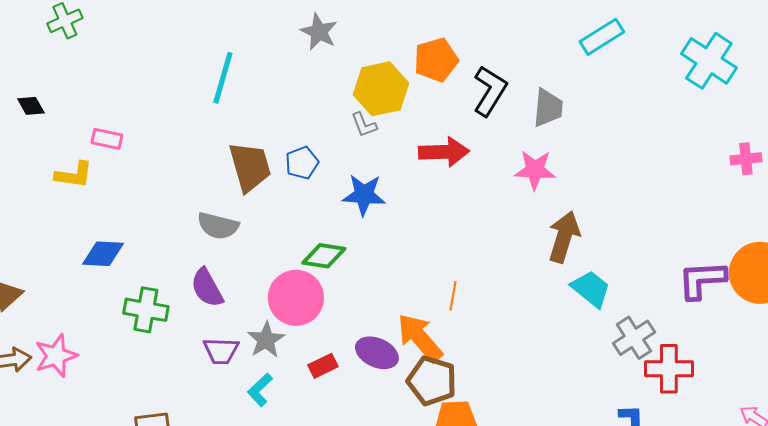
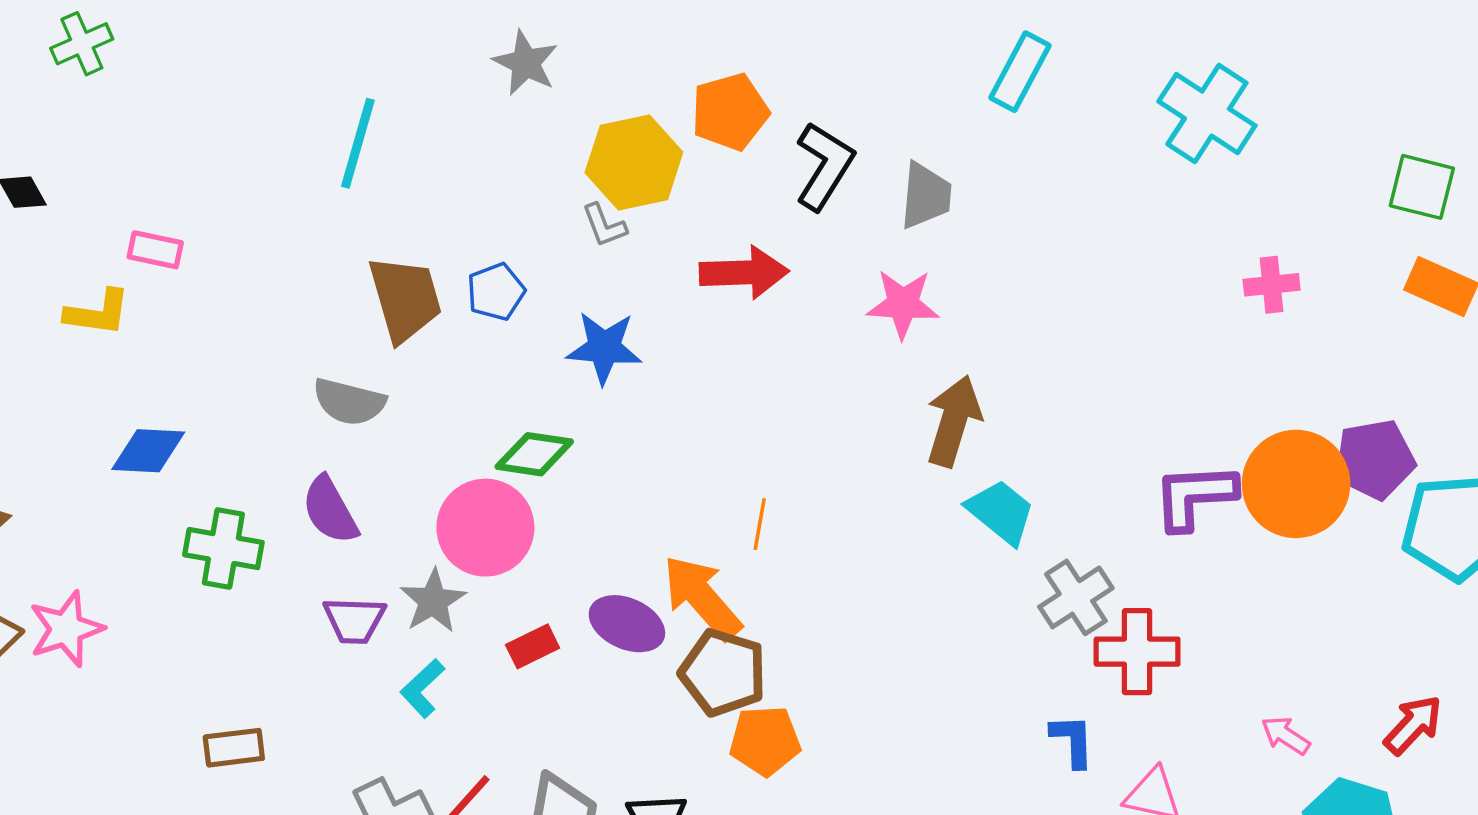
cyan rectangle: (602, 37) -> (1020, 72), turned -30

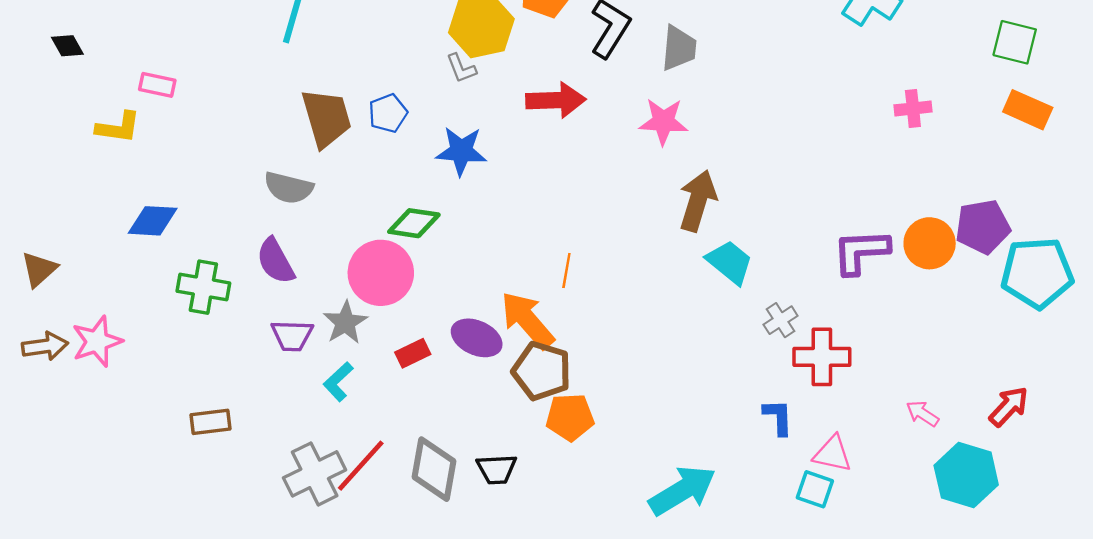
orange circle: (1296, 484) -> (930, 243), size x0.7
gray cross: (1076, 597) -> (781, 320), size x0.7

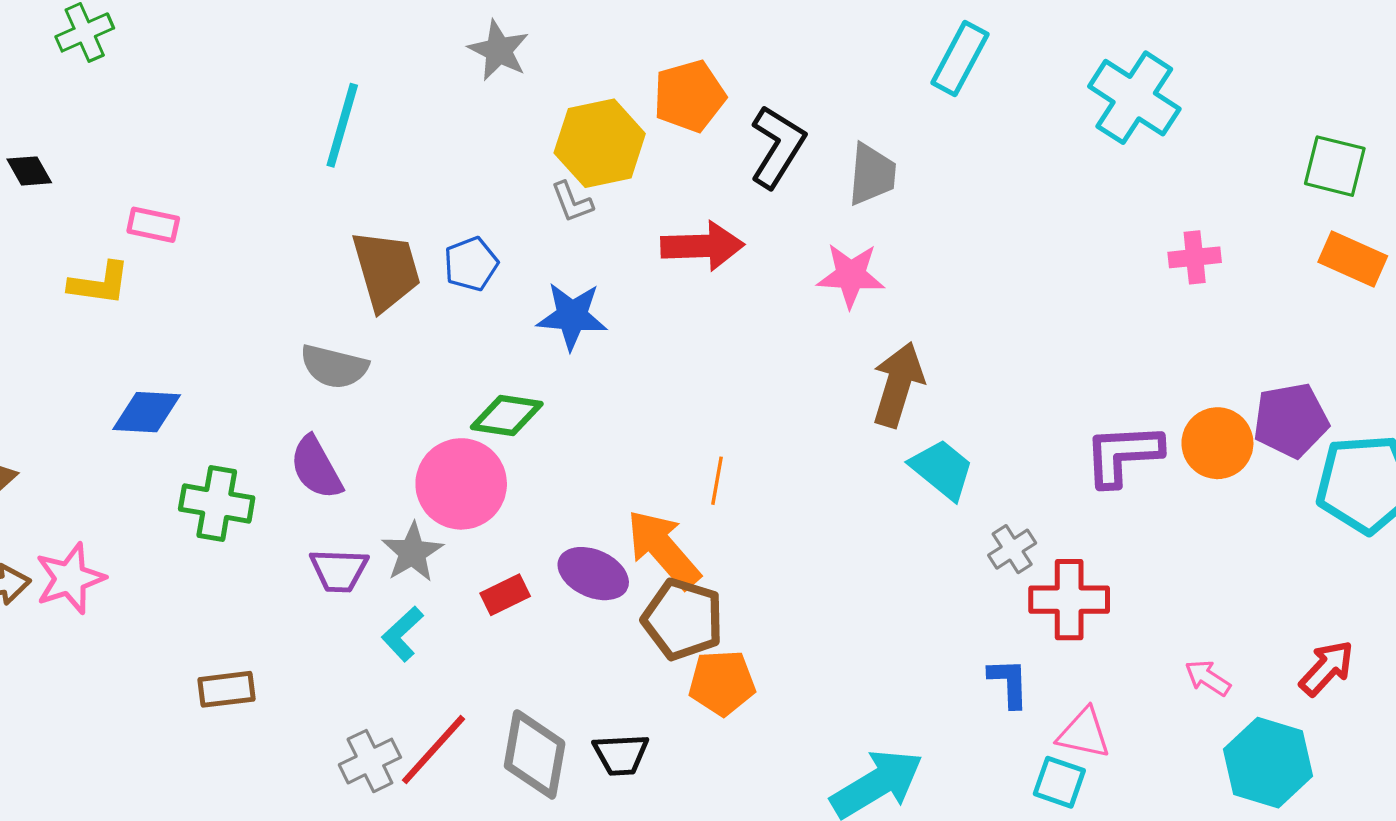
gray cross: (315, 474) -> (370, 761), size x0.7

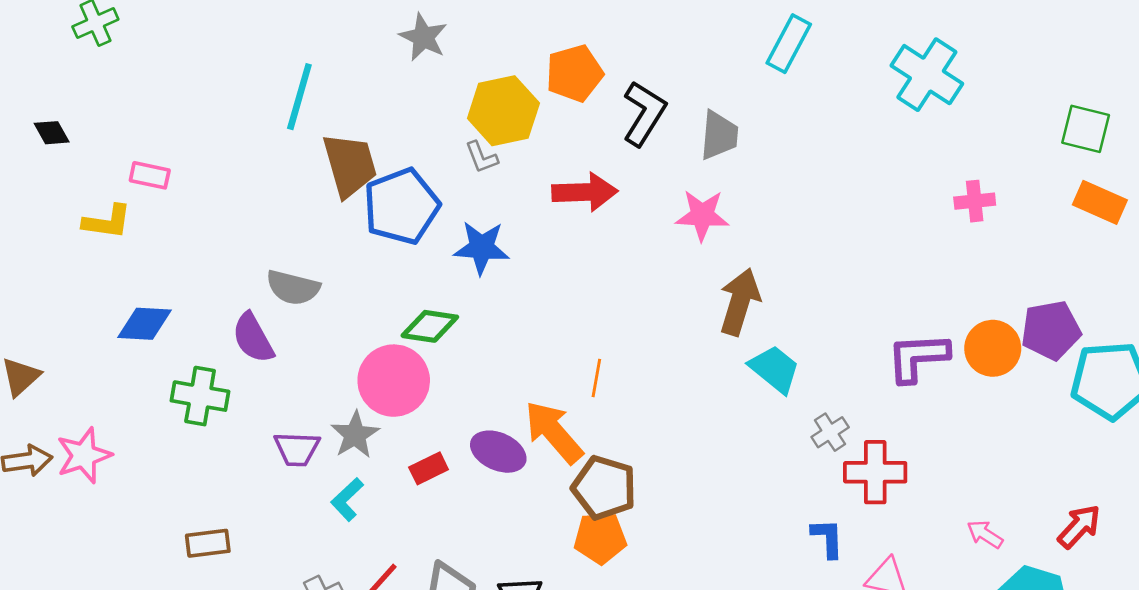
blue pentagon: (471, 264) -> (401, 206), size x1.8
brown trapezoid: (386, 270) -> (350, 165), moved
purple semicircle: (316, 468) -> (253, 338), moved
brown pentagon: (683, 619) -> (604, 488), moved

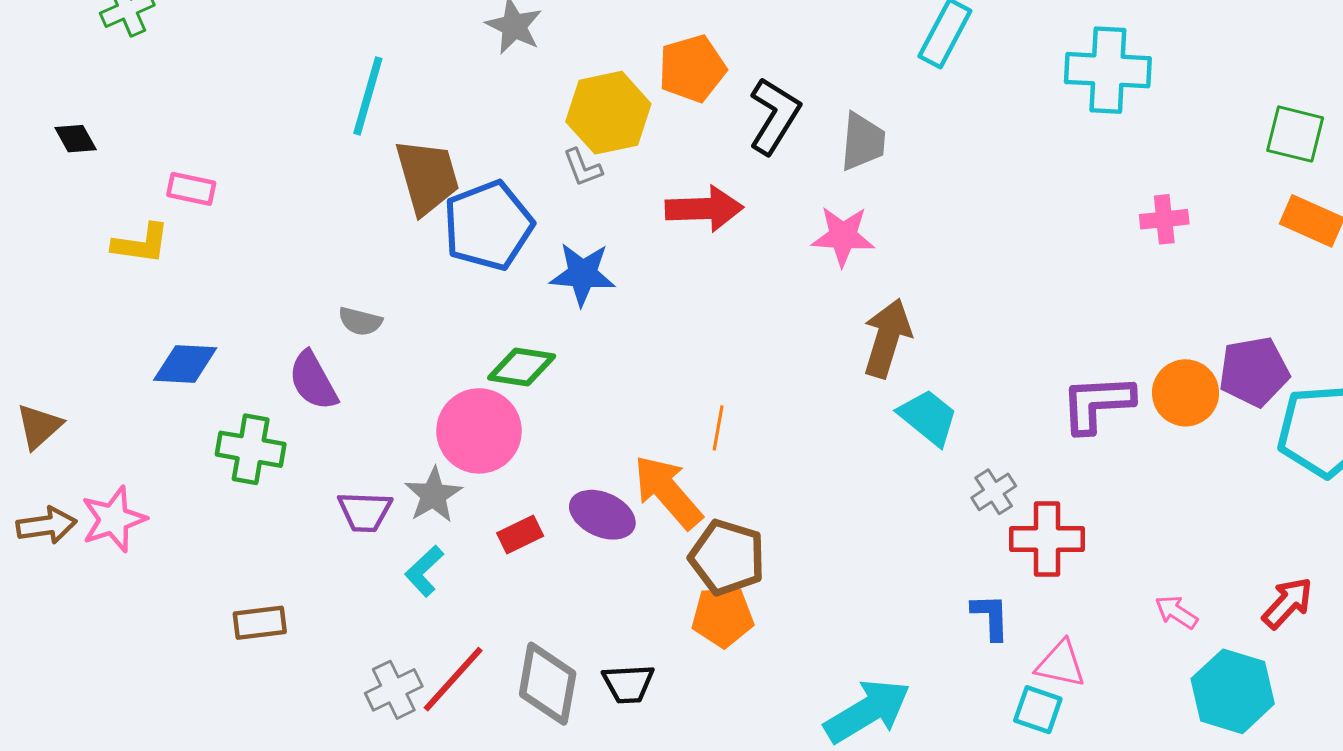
cyan cross: (927, 75) -> (1108, 70), turned -30
gray semicircle: (293, 288) -> (360, 321), size x0.7

